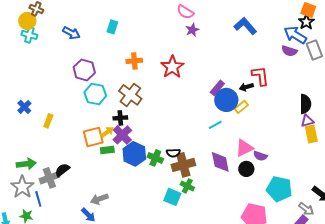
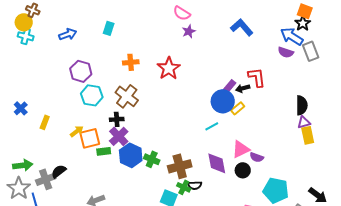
blue arrow: (71, 33) -> (68, 34), turned -48
purple rectangle: (217, 88) -> (229, 87), moved
yellow arrow: (107, 132) -> (77, 131), moved
black semicircle: (173, 153) -> (195, 185), moved

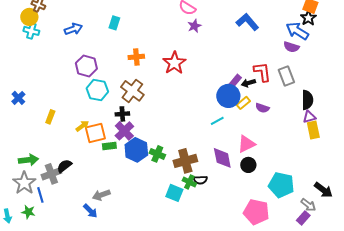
gray rectangle: (311, 51) -> (286, 76), moved
blue cross: (21, 108) -> (18, 98), moved
purple semicircle: (257, 157) -> (262, 108), moved

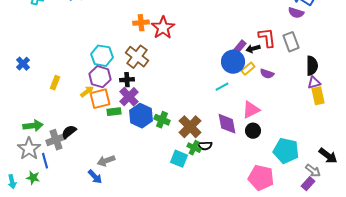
red star: (174, 63) -> (163, 28), moved
purple hexagon: (86, 66) -> (100, 77), moved
brown cross: (185, 161) -> (190, 127), turned -30

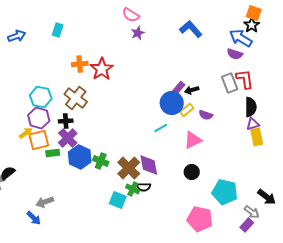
red L-shape: (267, 38) -> (245, 79), moved
pink triangle: (251, 110) -> (193, 140), moved
purple diamond: (227, 124) -> (149, 165), moved

